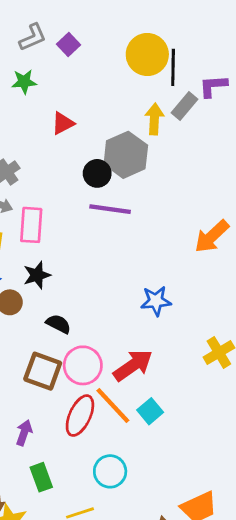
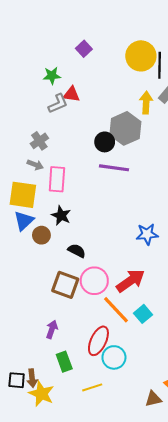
gray L-shape: (33, 37) -> (58, 104), moved
red triangle: (63, 123) -> (71, 94), moved, turned 36
black star: (37, 275) -> (61, 215), turned -30
red ellipse: (80, 416) -> (98, 341), moved

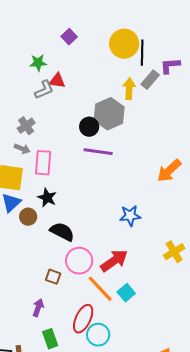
black semicircle: (77, 251) -> (62, 232), size x1.4
brown square: (65, 285) -> (53, 277), moved, size x0.6

